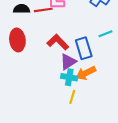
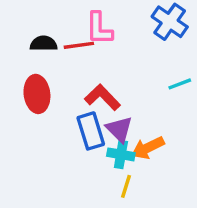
blue rectangle: (84, 48) -> (91, 131), moved
purple triangle: (68, 62) -> (119, 129), turned -42

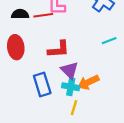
red L-shape: (102, 97) -> (59, 49), turned 130
blue rectangle: (91, 131) -> (42, 85), moved

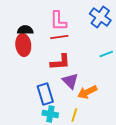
red line: (43, 15) -> (59, 37), moved
red ellipse: (16, 47) -> (23, 45), moved
cyan cross: (71, 87) -> (50, 114), moved

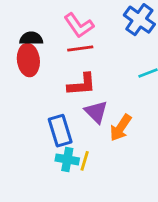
pink L-shape: (58, 21) -> (79, 25), turned -35
orange arrow: (87, 92) -> (121, 128), turned -30
yellow line: (74, 115) -> (85, 161), moved

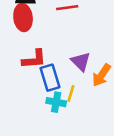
red L-shape: (82, 85) -> (34, 59), moved
yellow line: (85, 161) -> (71, 94), moved

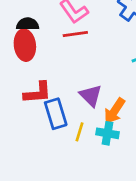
cyan cross: (56, 102) -> (108, 133), moved

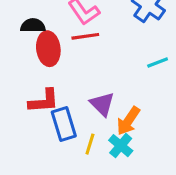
red ellipse: (25, 45) -> (48, 49), moved
cyan cross: (108, 133) -> (121, 146), turned 30

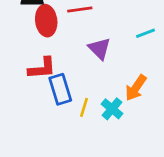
purple triangle: (102, 104) -> (99, 49), moved
orange arrow: (128, 121) -> (136, 88), moved

